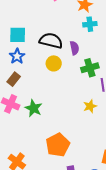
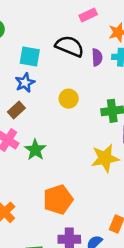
black semicircle: (51, 41) -> (70, 46), moved
purple semicircle: (74, 48) -> (97, 57), moved
yellow star: (90, 106) -> (105, 158), size x1.6

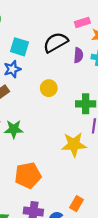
pink rectangle: (88, 15) -> (82, 22), moved
black semicircle: (70, 46) -> (56, 42), turned -60
green star: (35, 150) -> (14, 129), turned 30

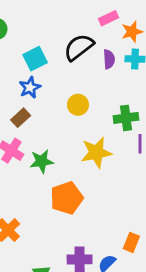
cyan square: (20, 47) -> (35, 59), turned -36
yellow star: (74, 144) -> (96, 152), moved
orange pentagon: (28, 175) -> (67, 198), moved

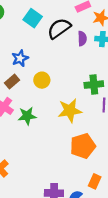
cyan square: (35, 59) -> (33, 18), moved, turned -30
yellow circle: (78, 105) -> (42, 80), moved
orange pentagon: (67, 198) -> (83, 146), moved

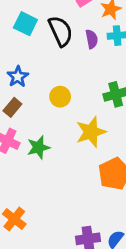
black semicircle: (59, 28) -> (61, 31), turned 110
yellow circle: (42, 80) -> (60, 97), moved

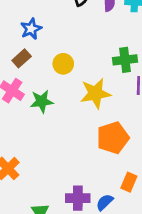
yellow circle: (60, 97) -> (63, 64), moved

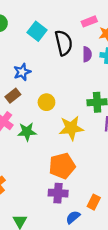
orange pentagon: (113, 138) -> (62, 166), moved
purple cross: (78, 198) -> (58, 193), moved

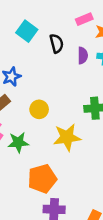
black semicircle: (64, 43) -> (57, 43), size x0.7
orange pentagon: (62, 166) -> (42, 179), moved

